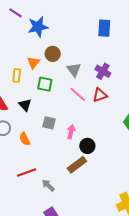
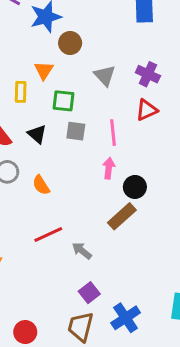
brown circle: (53, 54) -> (70, 43), moved
pink line: (78, 94) -> (113, 133), moved, turned 48
gray square: (49, 123) -> (76, 131), moved

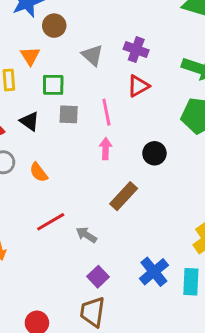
black circle: (135, 187) -> (154, 153), moved
blue cross: (126, 318) -> (154, 272), moved

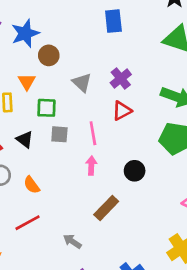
purple cross: (136, 50) -> (121, 79), turned 30
red line: (51, 222) -> (27, 223), moved

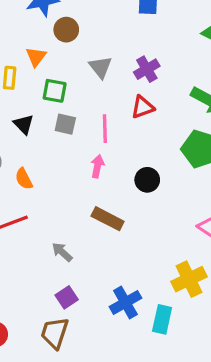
brown rectangle: (106, 208) -> (108, 219), turned 65

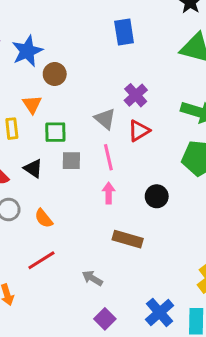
gray triangle: (101, 67) -> (105, 119), moved

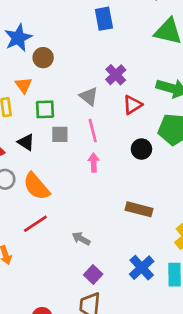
red triangle: (139, 131) -> (132, 105), moved
black circle: (157, 196) -> (141, 149), moved
orange semicircle: (44, 218) -> (36, 186), size x1.6
brown rectangle: (128, 239) -> (139, 209), moved

